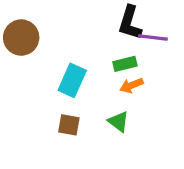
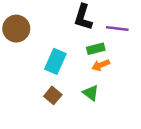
black L-shape: (130, 23) -> (83, 17), moved
brown square: (69, 125) -> (53, 95), turned 30

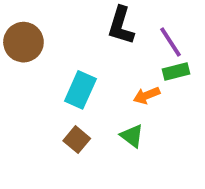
purple line: (117, 29) -> (171, 42), turned 50
green rectangle: (96, 49) -> (176, 72), moved

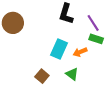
green rectangle: (176, 72) -> (96, 39), turned 32
cyan rectangle: (80, 90) -> (59, 49), moved

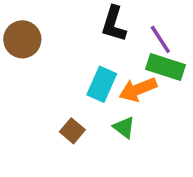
green rectangle: (96, 39) -> (165, 67), size x1.5
orange arrow: (80, 52) -> (138, 89), size x1.5

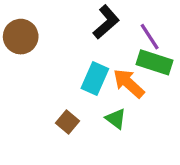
black L-shape: (114, 24) -> (106, 22), turned -148
orange arrow: (138, 89) -> (129, 83), turned 64

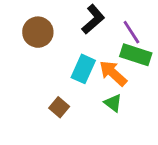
brown circle: (21, 37) -> (38, 32), moved
green triangle: (116, 119) -> (113, 103), moved

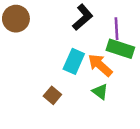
brown circle: (38, 32) -> (16, 19), moved
purple line: (131, 32) -> (117, 29), turned 30

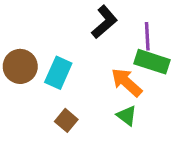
brown circle: (16, 19) -> (20, 66), moved
cyan rectangle: (74, 61) -> (58, 73), moved

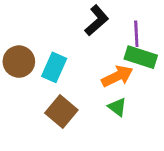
orange arrow: (127, 82) -> (117, 76), turned 112
brown square: (66, 120) -> (61, 111), size x1.5

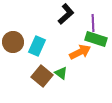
green triangle: (117, 107) -> (61, 73), moved

